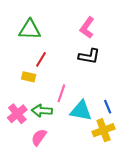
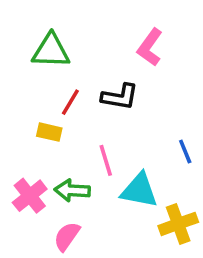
black L-shape: (89, 56) -> (120, 97), moved
pink line: (61, 93) -> (106, 160), turned -36
blue line: (108, 107) -> (185, 152), moved

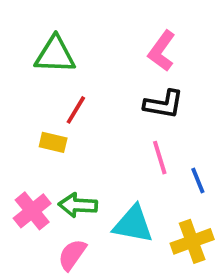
black L-shape: (120, 97) -> (164, 104), moved
blue line: (185, 152) -> (198, 180), moved
pink line: (106, 160) -> (160, 158), moved
cyan triangle: (139, 190) -> (133, 224), moved

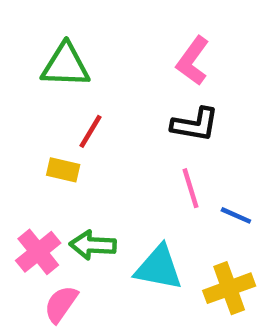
blue line: (198, 180) -> (236, 215), turned -44
pink semicircle: (72, 255) -> (61, 304), moved

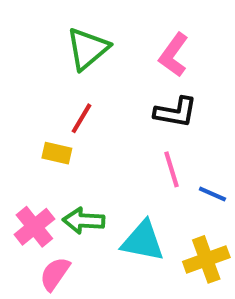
green triangle: (65, 65) -> (88, 49), moved, turned -42

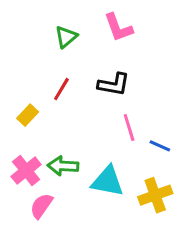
green triangle: (88, 49) -> (66, 37), size x0.7
pink L-shape: (174, 55) -> (118, 28), moved, turned -56
black L-shape: (176, 112) -> (114, 84), moved
yellow rectangle: (57, 153) -> (28, 115), moved, turned -60

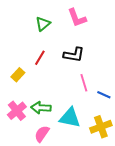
pink semicircle: (41, 206) -> (42, 134), moved

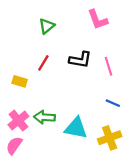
pink L-shape: (77, 18) -> (98, 20), moved
yellow rectangle: (18, 75) -> (20, 81), turned 64
pink line: (84, 83) -> (109, 66), moved
pink semicircle: (42, 134) -> (14, 145), moved

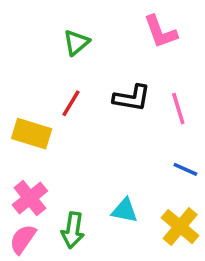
yellow rectangle: (20, 81) -> (32, 134), size x1.5
green arrow: (44, 117) -> (73, 230), moved, turned -84
cyan triangle: (76, 128) -> (125, 210), size x0.7
yellow cross: (110, 138) -> (180, 227), turned -30

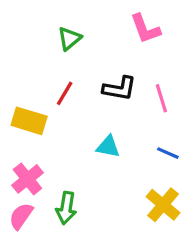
cyan triangle: (125, 210) -> (108, 147), moved

